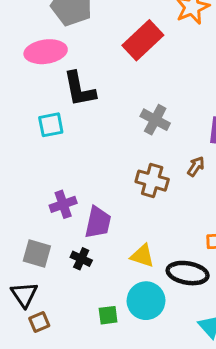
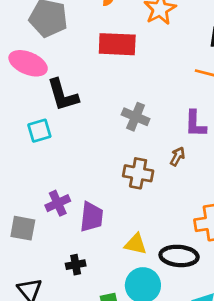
red rectangle: (143, 40) -> (117, 44), turned 51
pink ellipse: (46, 52) -> (28, 63), turned 36
gray square: (37, 254) -> (23, 228), moved
black cross: (81, 259) -> (76, 265), moved, turned -30

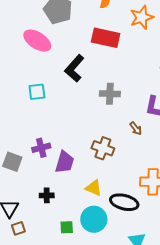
black L-shape: (63, 95) -> (74, 68), moved, turned 48
gray cross: (136, 117) -> (110, 94), turned -30
brown arrow: (177, 156) -> (136, 128), turned 104
brown cross: (138, 173) -> (103, 148), moved

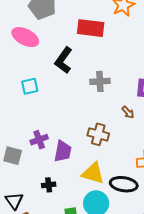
yellow triangle: (94, 188) -> (93, 173), size x1.4

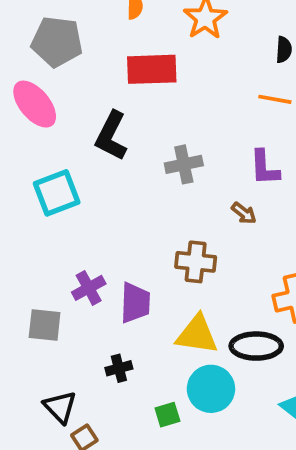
pink ellipse: (25, 37) -> (35, 104), turned 32
cyan square: (30, 86) -> (57, 193), size x1.4

